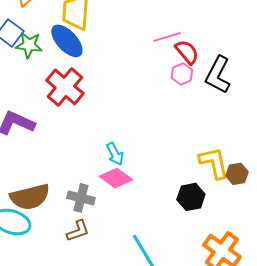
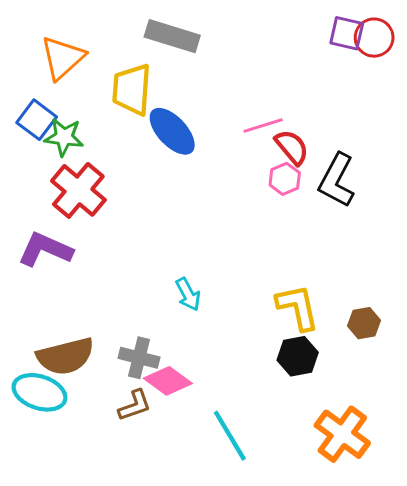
blue ellipse: (67, 41) -> (172, 131), moved
red cross: (65, 87) -> (78, 190), moved
yellow L-shape: (214, 163) -> (298, 307), moved
pink diamond: (116, 178) -> (168, 381), moved

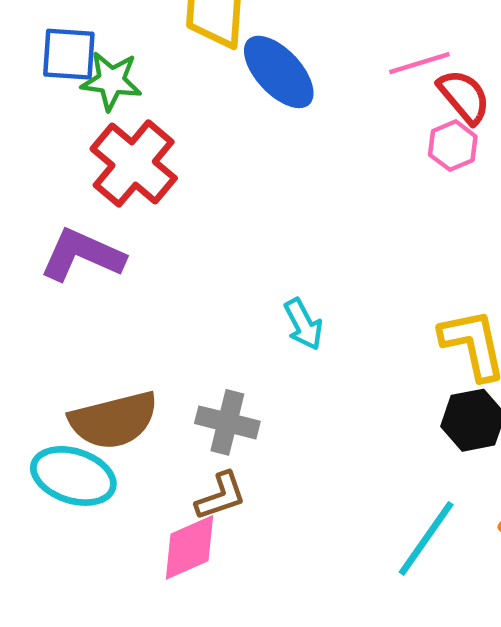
blue square: (37, 120) -> (69, 54), turned -33
pink diamond: (168, 381) -> (189, 547), moved, turned -60
cyan line: (230, 436) -> (426, 538), moved, turned 66

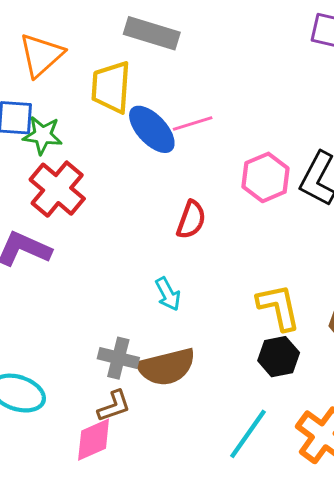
pink line: (419, 63) -> (193, 124), moved
red semicircle: (464, 97) -> (191, 220), moved, turned 60
pink hexagon: (453, 146) -> (265, 177), size x1.5
brown semicircle: (114, 420) -> (166, 367), moved

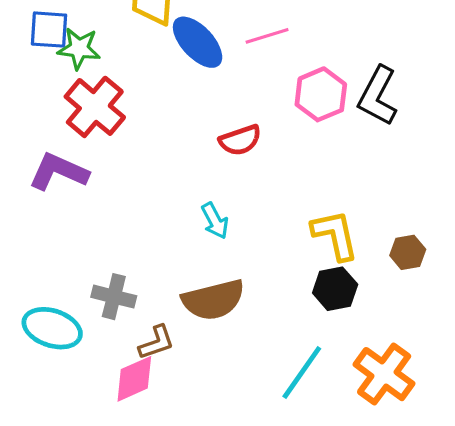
pink line: (193, 124) -> (267, 36), moved
red semicircle: (191, 220) -> (240, 140), turned 51
gray cross: (118, 358) -> (114, 297), moved

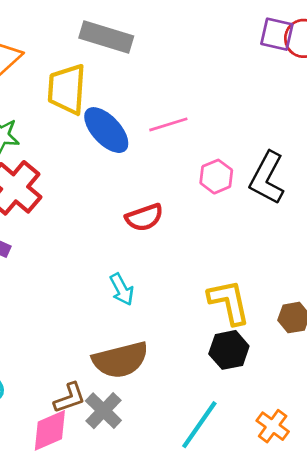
pink hexagon: (321, 94) -> (216, 177), size x0.7
gray cross: (114, 297) -> (103, 411), moved, turned 30
orange cross: (384, 374) -> (273, 426), size x0.6

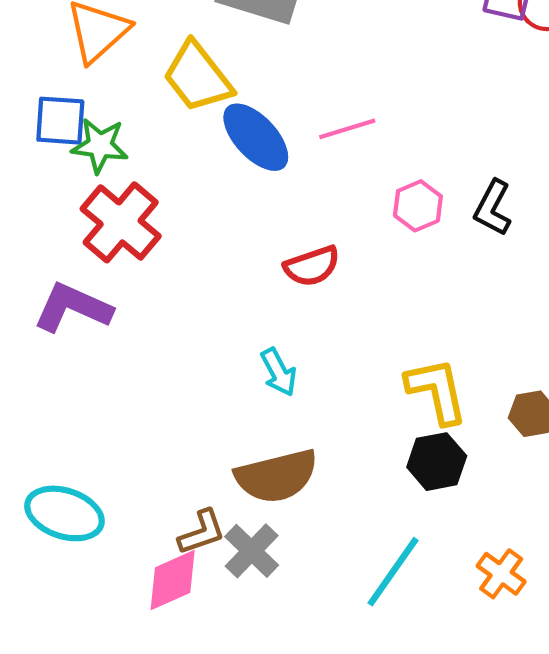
yellow trapezoid: (67, 89) -> (198, 77), turned -42
black L-shape: (267, 178) -> (493, 208), size x0.7

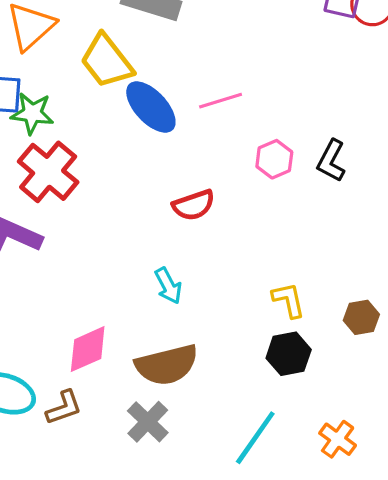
yellow L-shape: (437, 391) -> (289, 300), size x0.7
brown L-shape: (202, 532) -> (64, 408), moved
pink diamond: (173, 580) -> (88, 349), moved

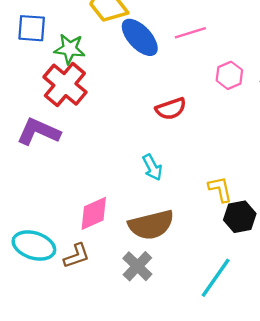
green star: (32, 113) -> (70, 49), moved
yellow L-shape: (289, 300) -> (220, 189), moved

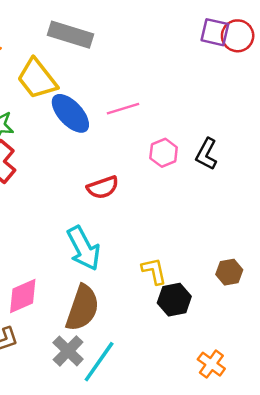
cyan arrow: (152, 167) -> (84, 248), size x1.6
brown semicircle: (151, 225) -> (82, 308), turned -57
cyan line: (216, 278) -> (99, 362), moved

